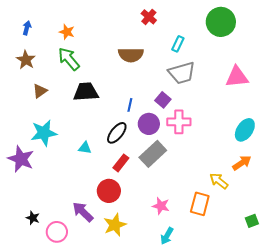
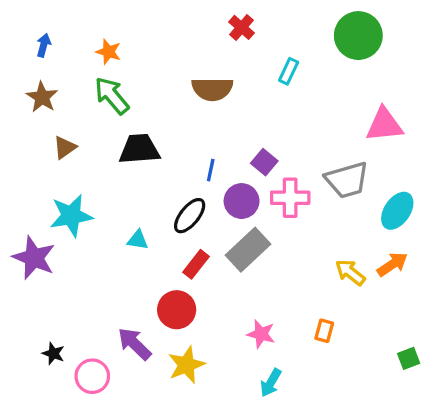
gray trapezoid: (182, 73) -> (347, 180), moved
yellow arrow: (219, 181) -> (350, 272), moved
orange rectangle: (200, 204) -> (324, 331), size x0.6

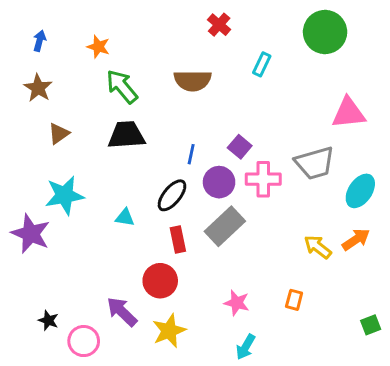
green arrow: (112, 96) -> (122, 86), moved
red rectangle: (196, 264) -> (178, 239), turned -50

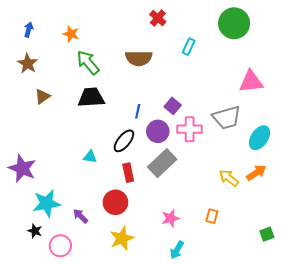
cyan star: (65, 195) -> (47, 203), moved
pink star: (237, 303) -> (171, 218), turned -30
purple arrow: (122, 312) -> (80, 216), moved, size x0.7

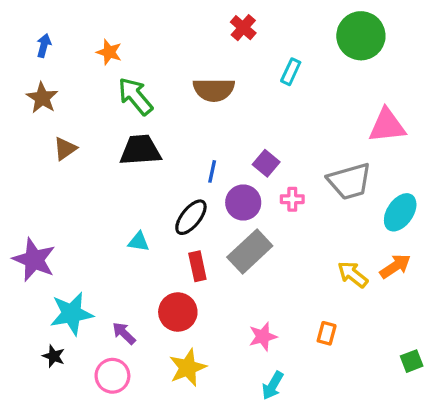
pink cross: (190, 129) -> (292, 199), size x0.6
pink circle: (60, 246) -> (112, 376), moved

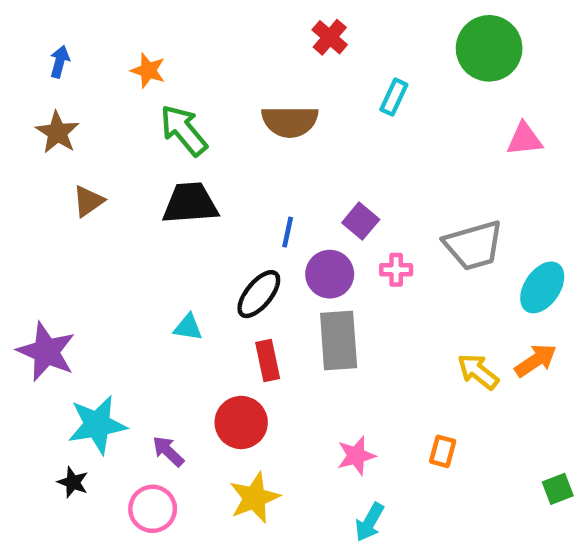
pink triangle: (387, 126) -> (525, 139), moved, size x0.7
gray rectangle: (250, 252) -> (339, 341), turned -51

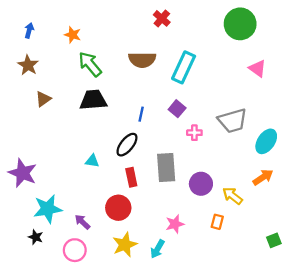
cyan rectangle: (394, 97) -> (184, 67), moved, size x1.8
pink triangle: (525, 139) -> (258, 68), turned 42
purple circle: (330, 274) -> (201, 184), moved
yellow arrow: (478, 372) -> (232, 196), moved
cyan arrow: (370, 522) -> (157, 249), moved

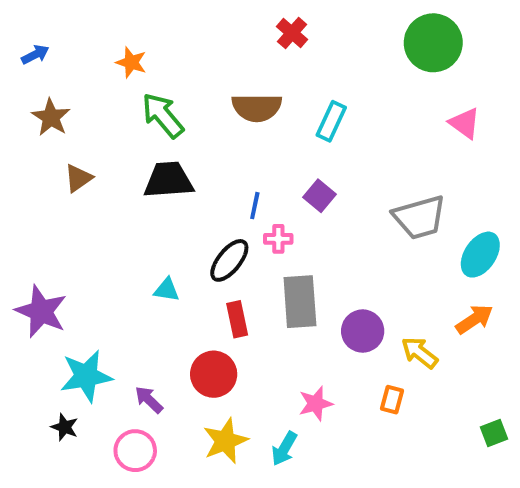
blue arrow: (29, 30) -> (35, 55), moved, turned 48
cyan rectangle: (184, 67) -> (331, 121), size x0.7
pink cross: (194, 133) -> (278, 239), moved

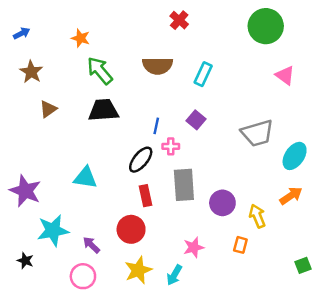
cyan triangle: (167, 290) -> (85, 178), moved, size x1.5
yellow arrow: (419, 353) -> (257, 216), turned 30
black star: (65, 427) -> (25, 261), moved

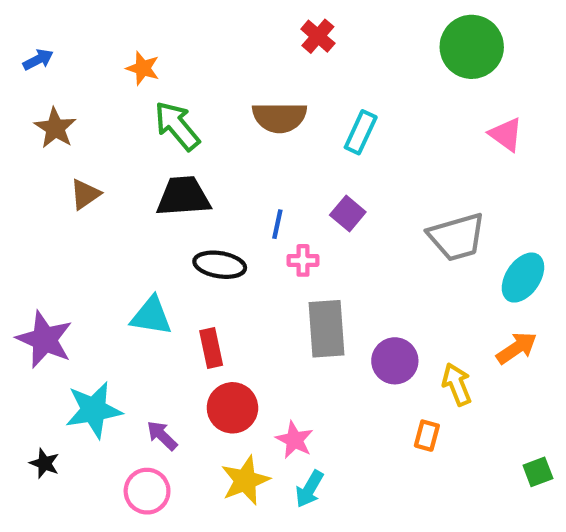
black ellipse: (141, 160) -> (220, 265), moved, turned 60
red rectangle: (145, 196) -> (211, 348), moved
pink star: (194, 247) -> (294, 440), moved, turned -30

